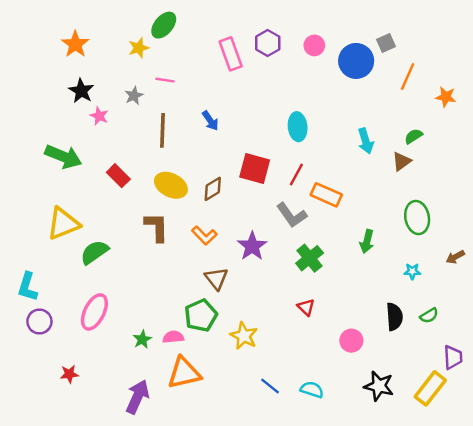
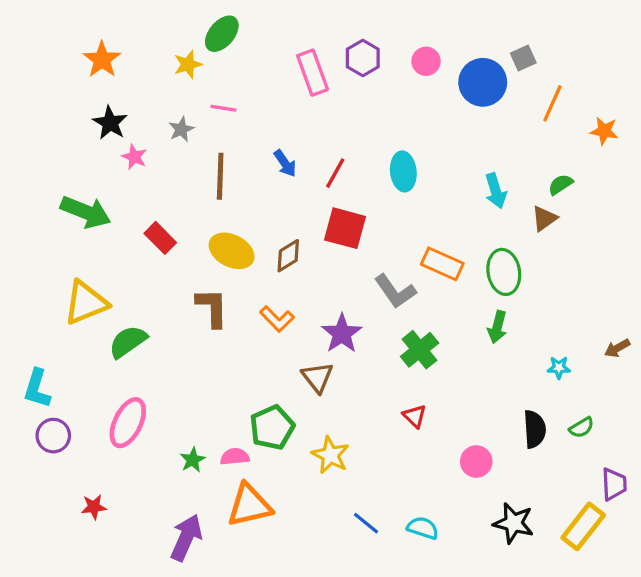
red line: (296, 174) -> (335, 173), moved
green ellipse: (417, 218) -> (504, 272), moved
brown triangle: (216, 278) -> (317, 377), moved

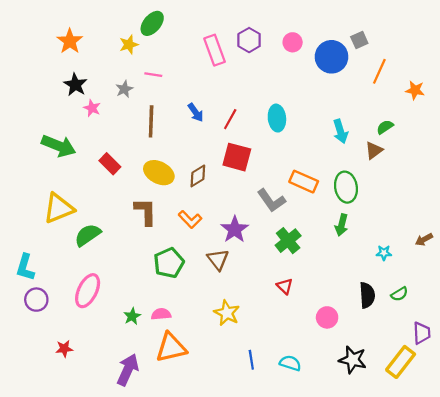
green pentagon: (272, 427) -> (169, 263), moved
blue line: (366, 523) -> (251, 360), turned 42

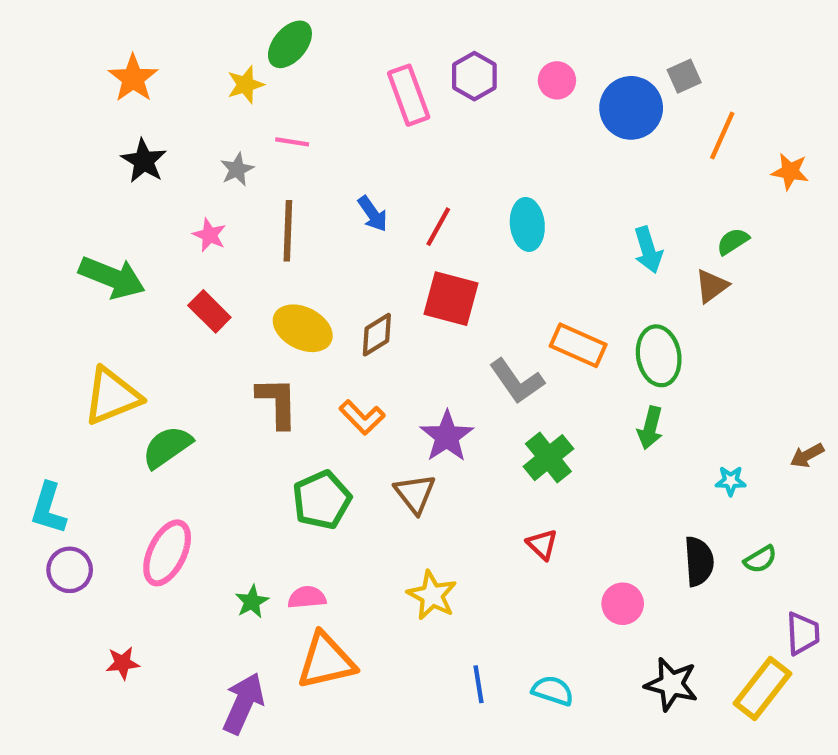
pink star: (92, 108) -> (209, 235), moved

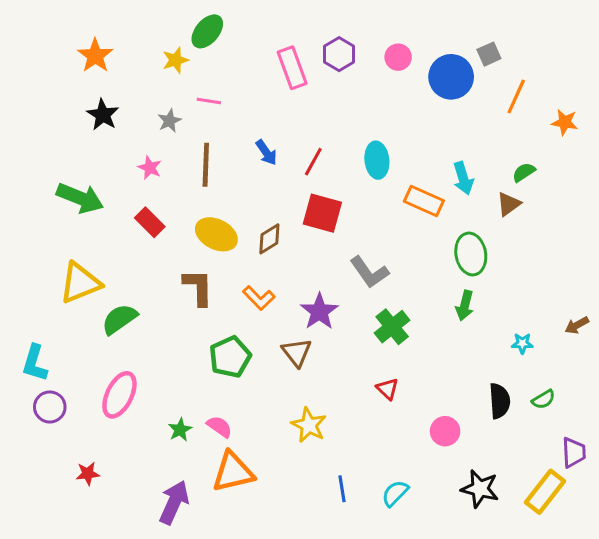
orange rectangle: (578, 345) -> (424, 201), moved
pink semicircle: (307, 597) -> (219, 427), turned 40
cyan semicircle: (553, 691) -> (395, 493), turned -64

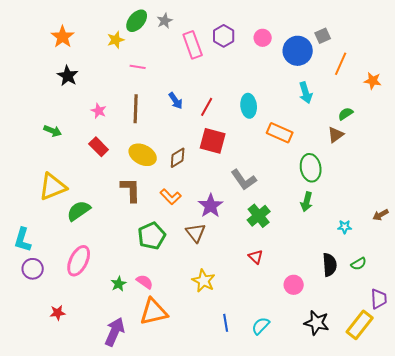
gray star: (169, 121) -> (165, 21), moved
cyan arrow: (463, 178) -> (306, 93), moved
green arrow: (80, 198) -> (53, 131), size x0.6

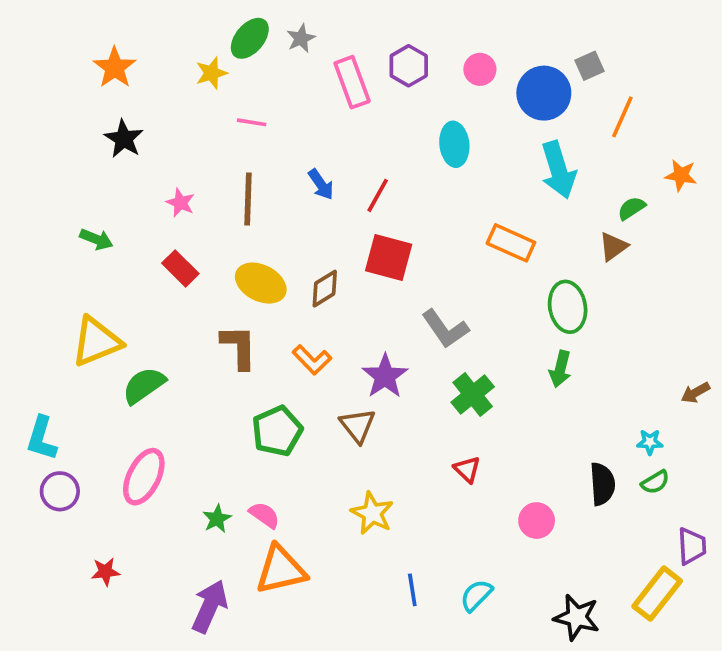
orange star: (373, 81) -> (681, 175), moved
cyan arrow: (306, 93) -> (558, 170), size x1.4
cyan ellipse: (249, 106) -> (454, 144), moved
cyan star: (345, 227) -> (650, 442), moved
black star: (317, 323) -> (577, 617), moved

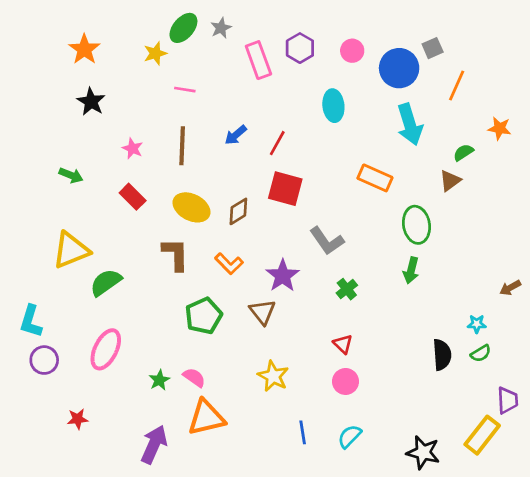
blue arrow: (321, 184) -> (236, 135), turned 85
green cross: (473, 394) -> (347, 289), size x0.7
pink circle: (537, 521) -> (345, 381), moved

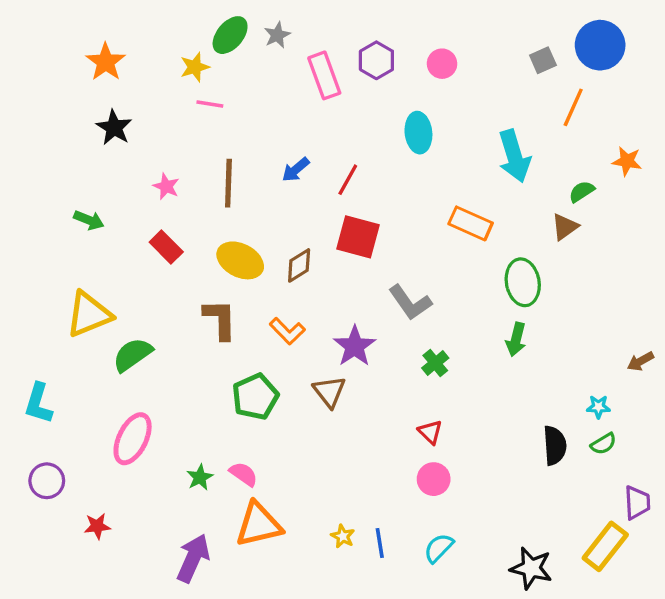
blue circle: (399, 68) -> (600, 45), moved
pink line: (185, 90) -> (210, 104), moved
purple circle: (44, 360) -> (47, 481), moved
yellow star: (273, 376) -> (343, 536), moved, size x0.6

